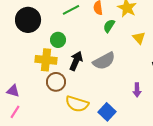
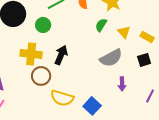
green semicircle: (109, 26) -> (101, 25), moved
green circle: (58, 40) -> (43, 25), moved
gray semicircle: (104, 61) -> (111, 58), moved

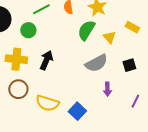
green semicircle: (101, 25) -> (86, 30), size x1.5
yellow rectangle: (147, 37) -> (132, 27), moved
brown circle: (41, 76) -> (18, 89), moved

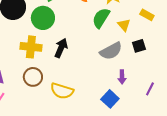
green circle: (28, 30) -> (43, 18), size x1.5
black square: (129, 65) -> (139, 46), moved
blue square: (77, 111) -> (110, 99), moved

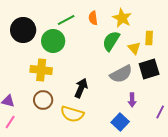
yellow rectangle: (147, 15) -> (149, 38), moved, turned 64
black square: (139, 46) -> (149, 69), size x1.5
black arrow: (61, 48) -> (81, 88), moved

